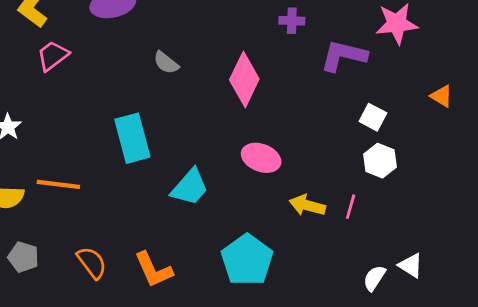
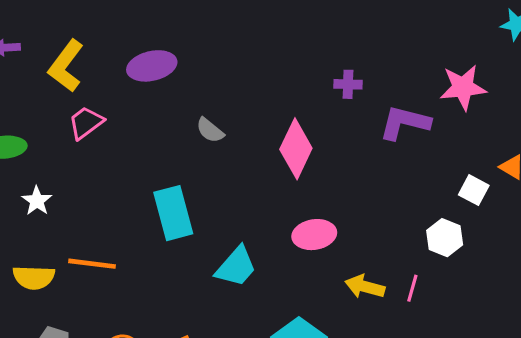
white square: (373, 117) -> (474, 190), moved
pink ellipse: (261, 158) -> (314, 235), turned -30

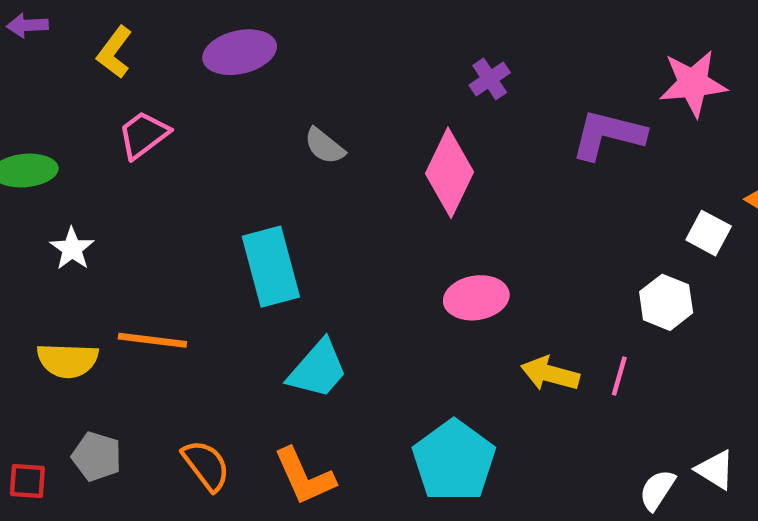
yellow L-shape: (66, 66) -> (114, 52), size x0.7
purple cross: (348, 84) -> (490, 79), moved, turned -36
cyan trapezoid: (236, 267) -> (318, 369), moved

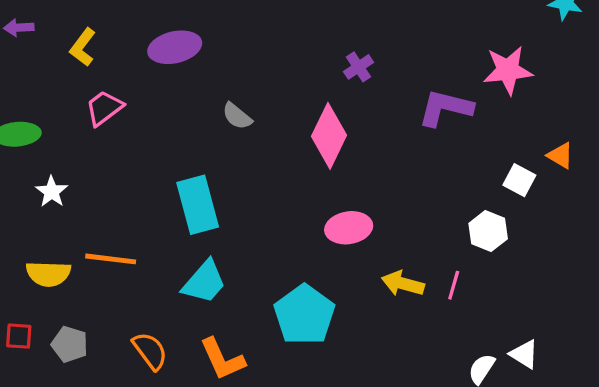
cyan trapezoid: (318, 369) -> (204, 282), moved
cyan pentagon: (454, 461) -> (304, 315), moved
red square: (27, 481) -> (19, 336), moved

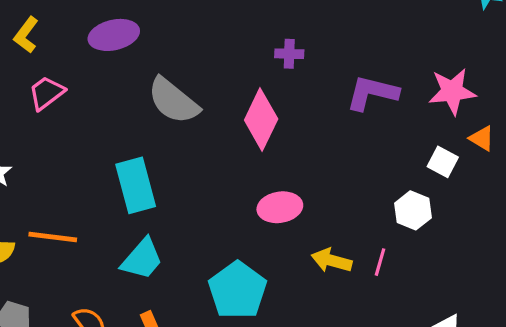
purple cross: (358, 67) -> (289, 54), turned 36
pink star: (508, 70) -> (452, 91), moved
gray semicircle: (237, 116) -> (173, 101), size x1.8

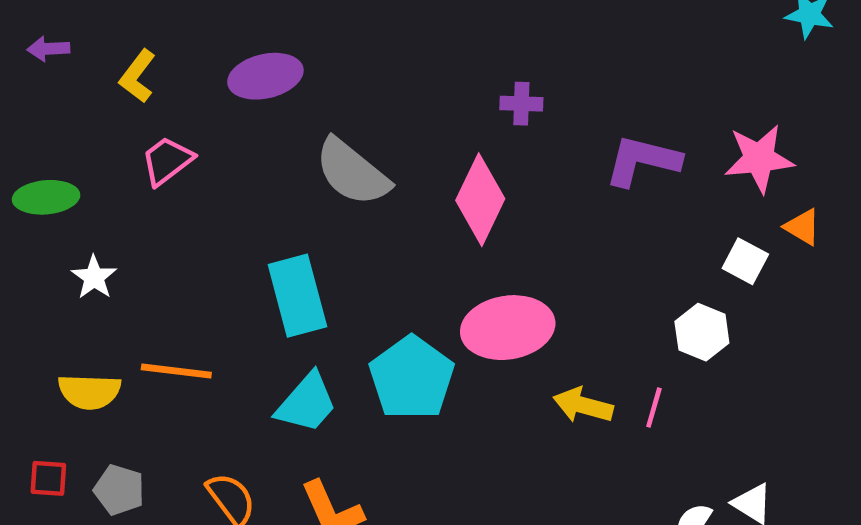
pink ellipse: (280, 207) -> (508, 328), size x1.4
cyan pentagon: (238, 290) -> (412, 378), moved

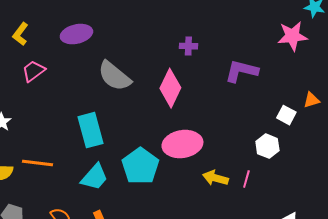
pink star: (759, 158) -> (292, 36), moved
orange triangle: (802, 227) -> (311, 100), turned -48

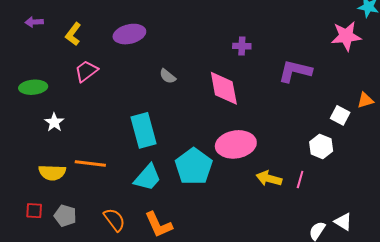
gray semicircle: (114, 76) -> (168, 76), size x0.5
pink diamond: (170, 88) -> (224, 88), turned -36

